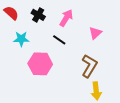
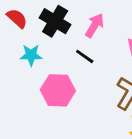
black cross: (38, 15) -> (55, 21), size x1.5

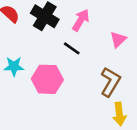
cyan star: (31, 55) -> (14, 66), moved

